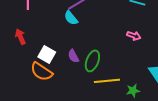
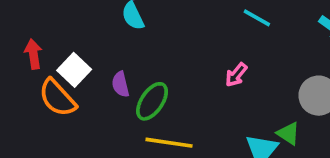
pink arrow: (134, 36) -> (236, 75), turned 96
red arrow: (20, 37) -> (33, 54), moved

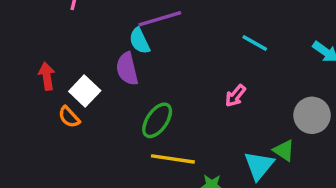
purple semicircle: (120, 84) -> (127, 69), moved, size x1.4
orange semicircle: (57, 98) -> (69, 117), size x0.6

